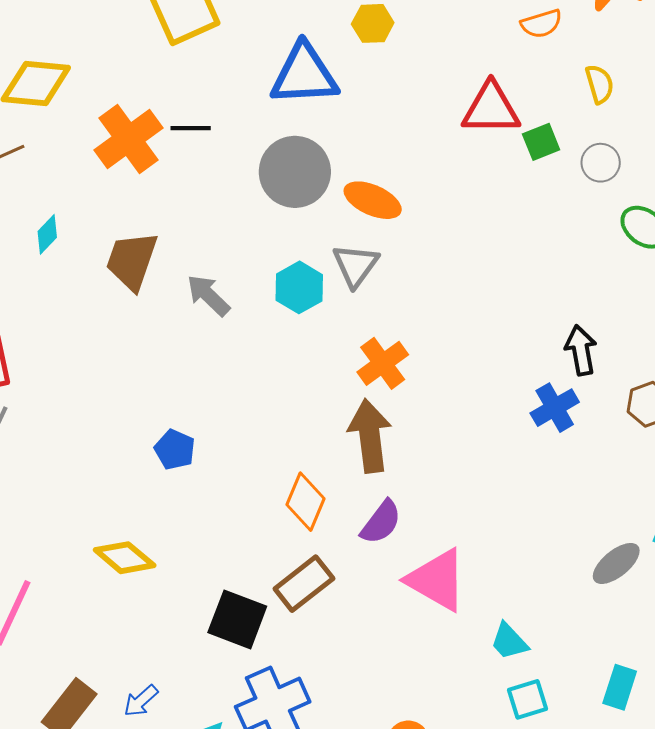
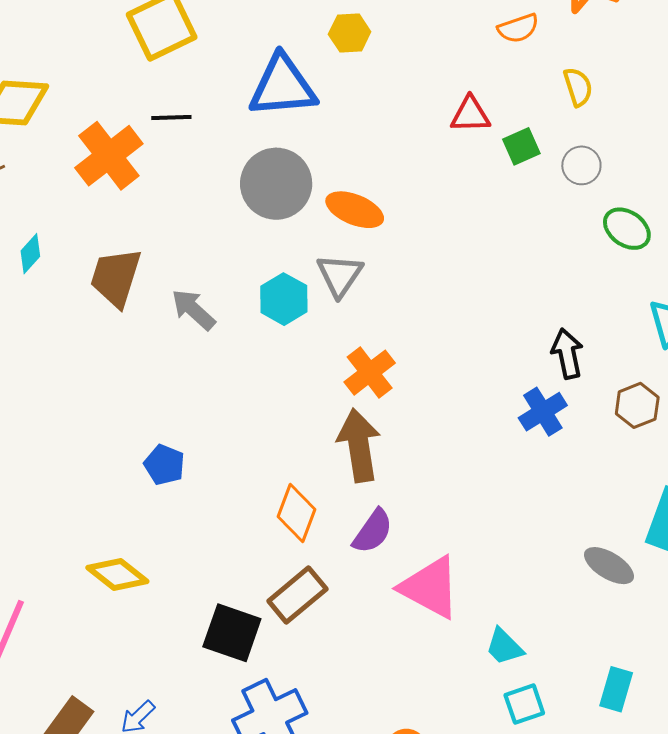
red triangle: (491, 109) -> (470, 115), size x0.7
black line: (191, 128) -> (171, 118), moved
gray ellipse: (616, 563) -> (609, 566), turned 72

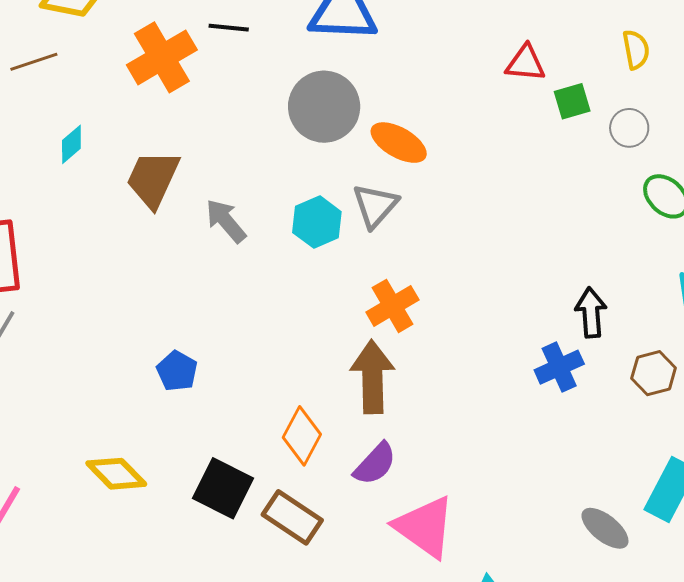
brown rectangle: (297, 595) -> (292, 517), turned 66
black square: (232, 633) -> (223, 488), moved

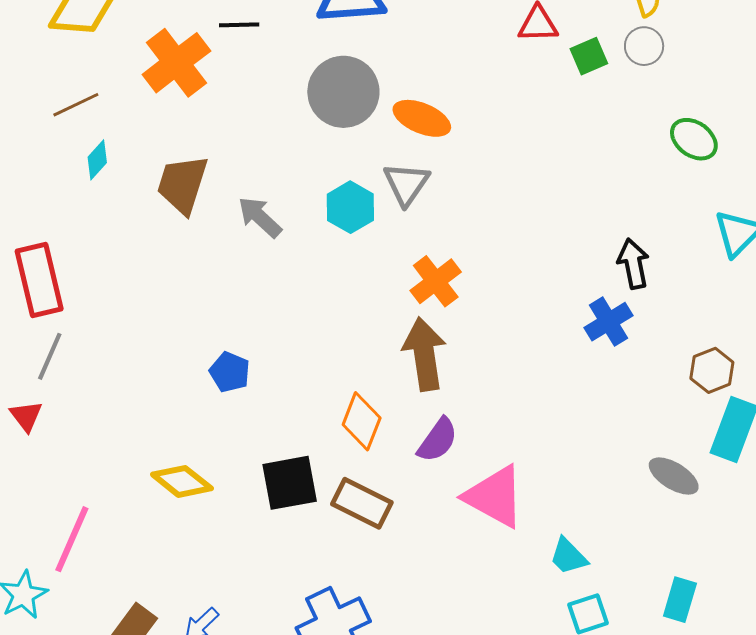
brown line: (34, 62) -> (76, 105), moved
gray circle: (629, 128) -> (644, 46), moved
brown hexagon: (654, 373) -> (712, 370), moved
black square: (223, 488) -> (290, 483), turned -30

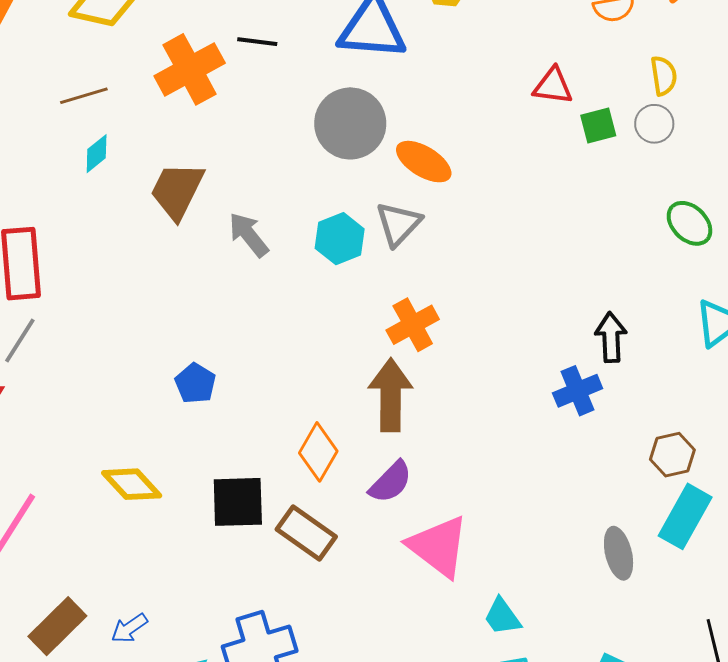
gray ellipse: (674, 476) -> (619, 553), turned 36

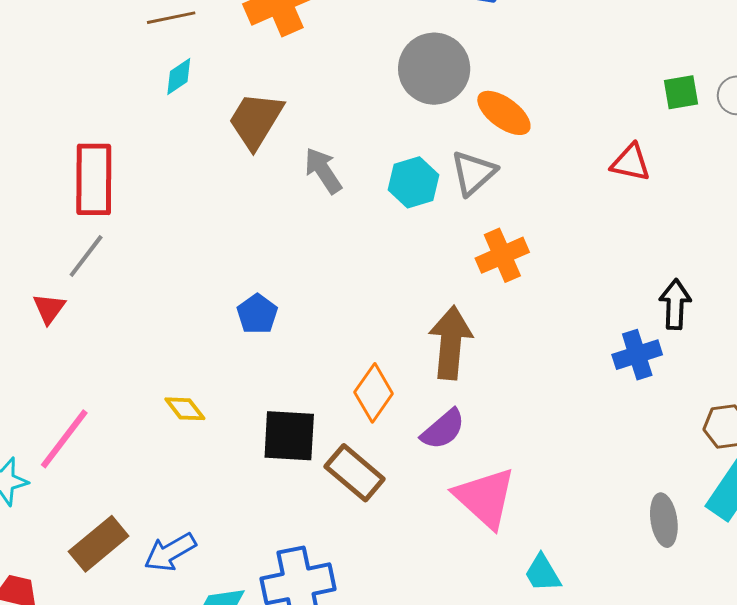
red triangle: (553, 86) -> (631, 163), moved
orange cross: (413, 325) -> (502, 255), moved
yellow diamond: (132, 484) -> (185, 409), size x0.7
blue arrow: (129, 628) -> (170, 552), size x1.4

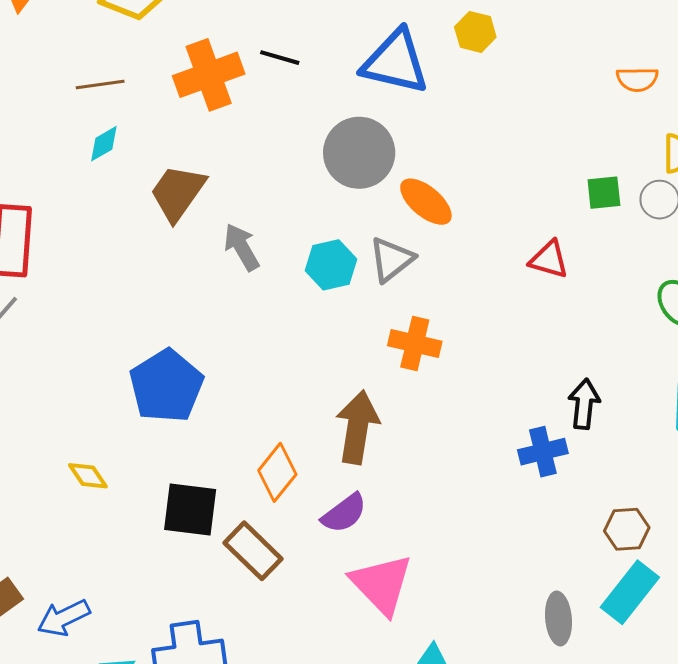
orange cross: (502, 255) -> (415, 344), turned 33
blue pentagon: (257, 314) -> (166, 386), size x1.8

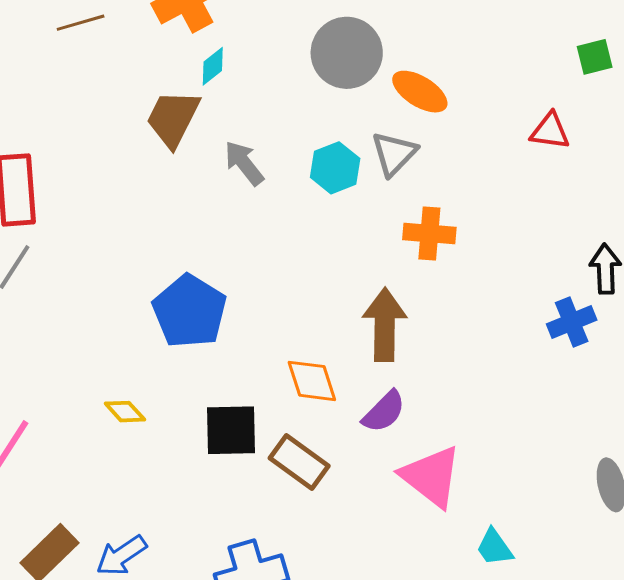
cyan diamond: (104, 144) -> (213, 66), moved
orange diamond: (277, 472) -> (312, 381), turned -48

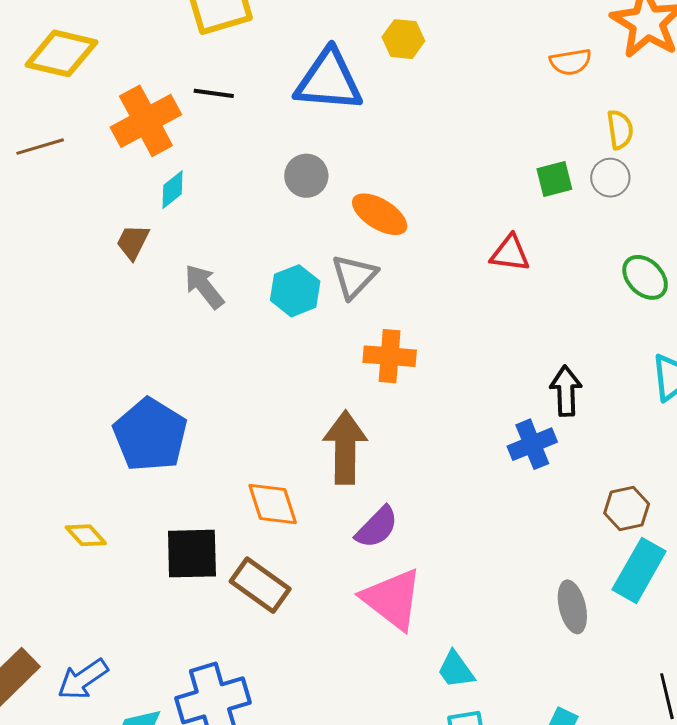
gray circle: (347, 53) -> (306, 176), size x0.6
brown trapezoid: (173, 118) -> (133, 242), size x0.6
purple semicircle: (384, 412) -> (377, 527), moved

